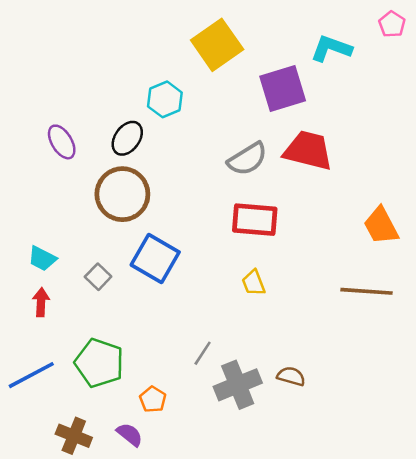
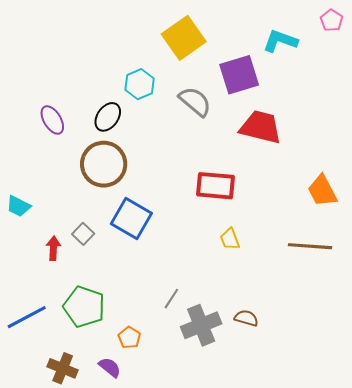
gray semicircle: (247, 159) -> (195, 101), moved, turned -108
cyan trapezoid: (42, 258) -> (18, 206), moved
yellow trapezoid: (254, 283) -> (230, 239), moved
red arrow: (41, 302) -> (53, 248), moved

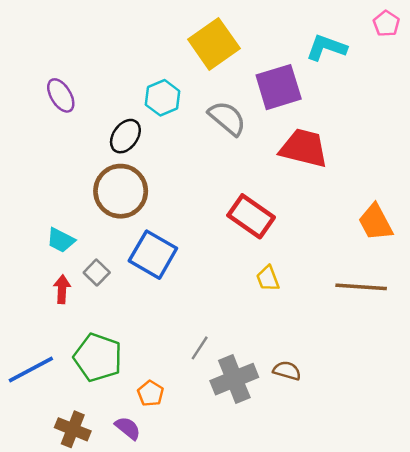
purple ellipse: (52, 120) -> (61, 95), moved
red rectangle: (216, 186) -> (251, 216), turned 30
cyan trapezoid: (18, 206) -> (61, 240), moved

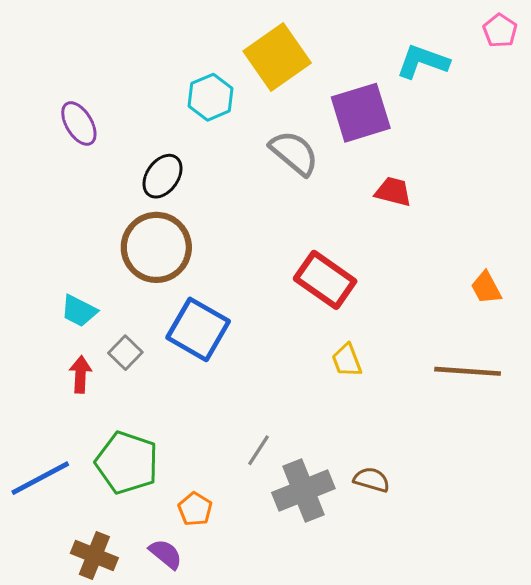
cyan hexagon: (163, 98) -> (211, 97), moved
red trapezoid: (304, 148) -> (393, 192), size x0.6
orange trapezoid: (376, 222) -> (486, 288), size x0.7

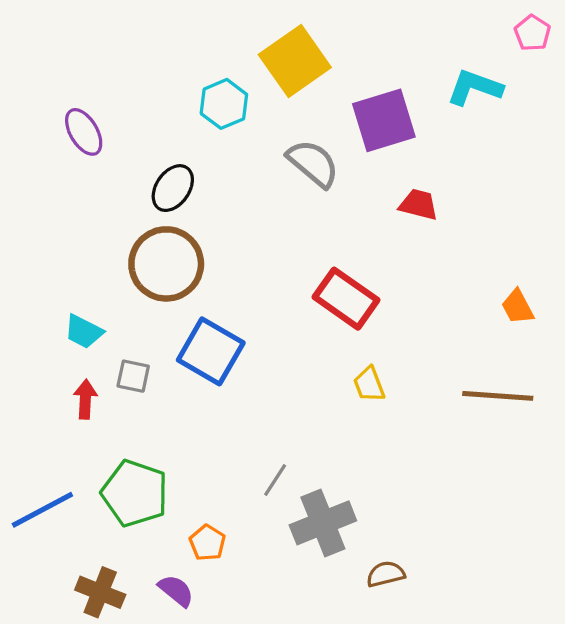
cyan L-shape: (423, 62) -> (475, 87), moved
gray square: (125, 353) -> (133, 376), turned -32
brown semicircle: (372, 480) -> (386, 574), moved, turned -30

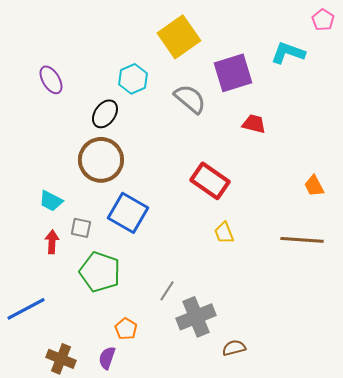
cyan hexagon: (224, 104) -> (133, 79), moved
green pentagon: (135, 493) -> (100, 272), moved
purple semicircle: (176, 591) -> (107, 358), turned -110

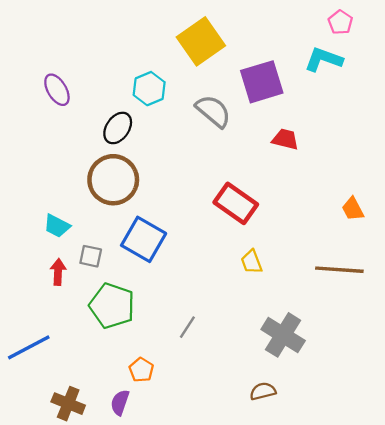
pink pentagon: (323, 20) -> (340, 22), moved
gray cross: (196, 317) -> (283, 335), moved, turned -36

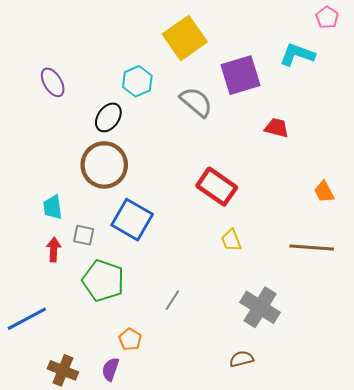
pink pentagon: (340, 22) -> (327, 17), moved
red trapezoid: (285, 139) -> (277, 128), moved
cyan trapezoid: (57, 226) -> (53, 207), turned 55

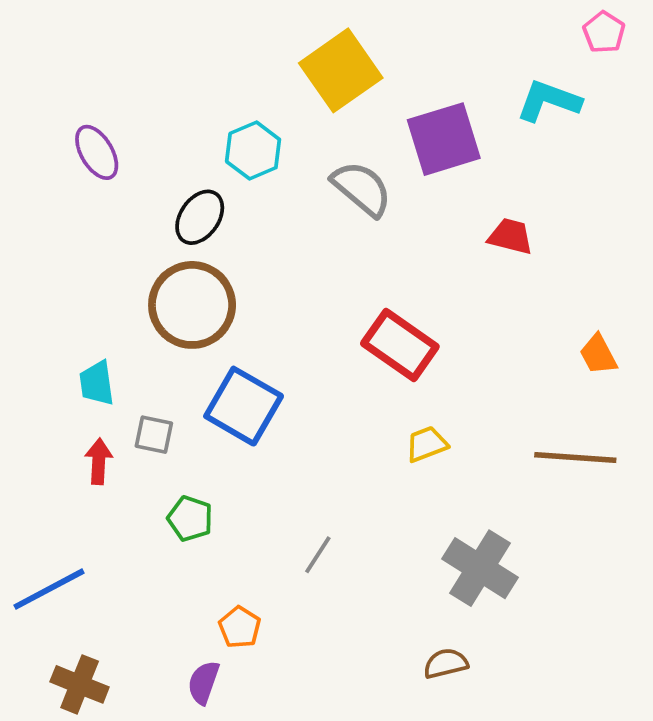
yellow trapezoid: (231, 240) -> (427, 444), turned 90
green pentagon: (103, 281) -> (190, 519), size x0.6
brown cross: (63, 370) -> (80, 684), moved

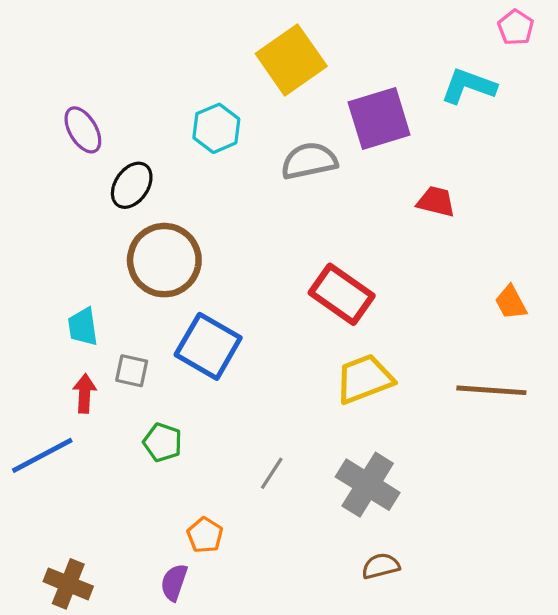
gray semicircle: (362, 189) -> (309, 161), turned -52
black ellipse: (200, 217) -> (132, 185), moved
yellow trapezoid: (427, 444) -> (364, 379), size x1.6
gray cross: (480, 568) -> (368, 485), moved
blue line: (49, 589) -> (42, 455), moved

